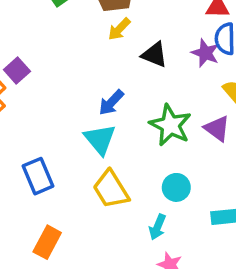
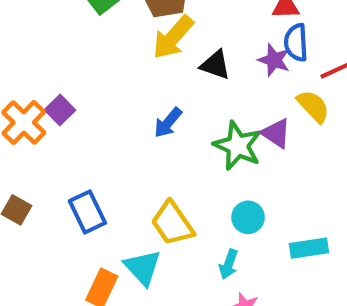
yellow arrow: (119, 29) -> (173, 37), size x1.6
purple square: (17, 70) -> (60, 110), moved
purple triangle: (217, 128) -> (276, 133), moved
cyan triangle: (100, 139) -> (143, 267), moved

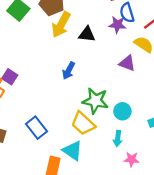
green star: (238, 146) -> (95, 101), moved

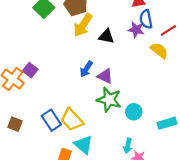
purple triangle: (127, 63) -> (105, 76), moved
yellow trapezoid: (83, 124) -> (72, 120), moved
cyan arrow: (118, 139) -> (128, 146), moved

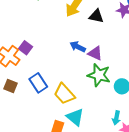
blue arrow: (86, 69) -> (78, 47), turned 84
blue rectangle: (51, 120) -> (38, 83), moved
brown square: (15, 124) -> (10, 86), moved

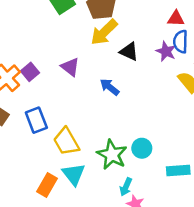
blue arrow: (78, 47) -> (110, 87), moved
purple triangle: (95, 53) -> (70, 67), moved
green star: (99, 75) -> (112, 155), moved

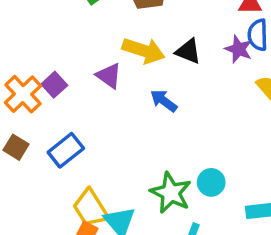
yellow arrow: (104, 32) -> (144, 51), moved, turned -116
blue rectangle: (36, 120) -> (66, 150), turned 75
yellow trapezoid: (66, 142) -> (91, 208), moved

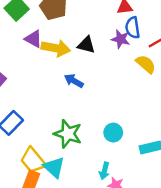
purple triangle: (109, 76) -> (33, 39), moved
green star: (171, 193) -> (68, 134), moved

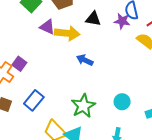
black triangle: (86, 45) -> (93, 19), moved
green star: (68, 134) -> (83, 106), turned 30

